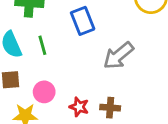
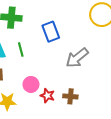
pink circle: (44, 92) -> (31, 84), moved

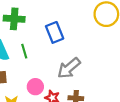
gray arrow: (77, 58) -> (69, 68), moved

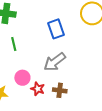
blue rectangle: (55, 32) -> (56, 29), moved

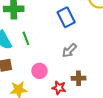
gray arrow: (55, 62) -> (69, 50), size x0.7
red star: (38, 89) -> (59, 88), moved

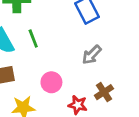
brown cross: (79, 78) -> (104, 92), turned -32

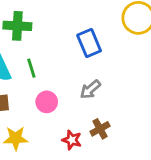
pink circle: (51, 82) -> (47, 102), moved

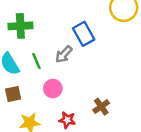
gray arrow: (90, 89) -> (64, 54), moved
red star: (72, 140) -> (67, 120), moved

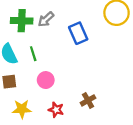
gray arrow: (64, 54) -> (46, 19), moved

